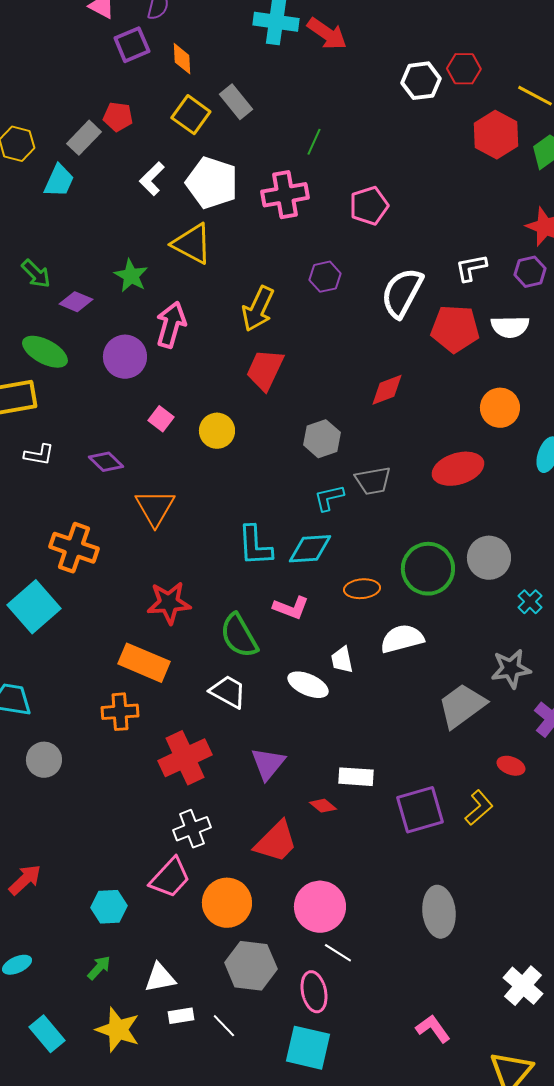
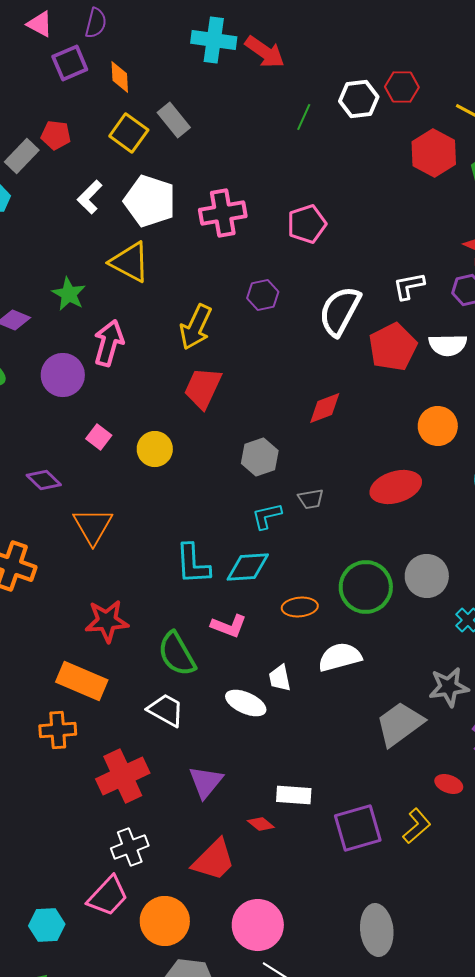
green line: (314, 142) -> (304, 117), moved
red pentagon: (455, 329) -> (393, 347), turned -30
gray trapezoid: (373, 481) -> (311, 499), size x0.7

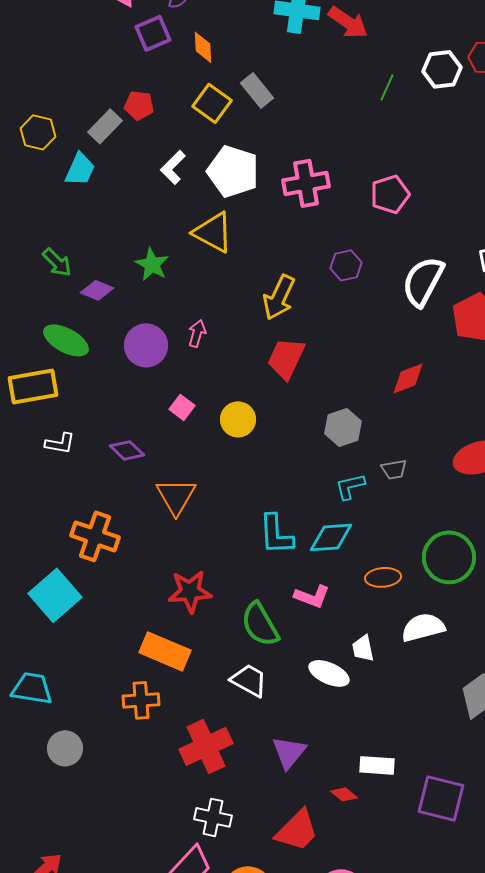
pink arrow: (109, 343) -> (197, 333), moved, size x0.6
purple square: (358, 828) -> (441, 798), turned 30
white cross: (130, 847) -> (213, 817), turned 33

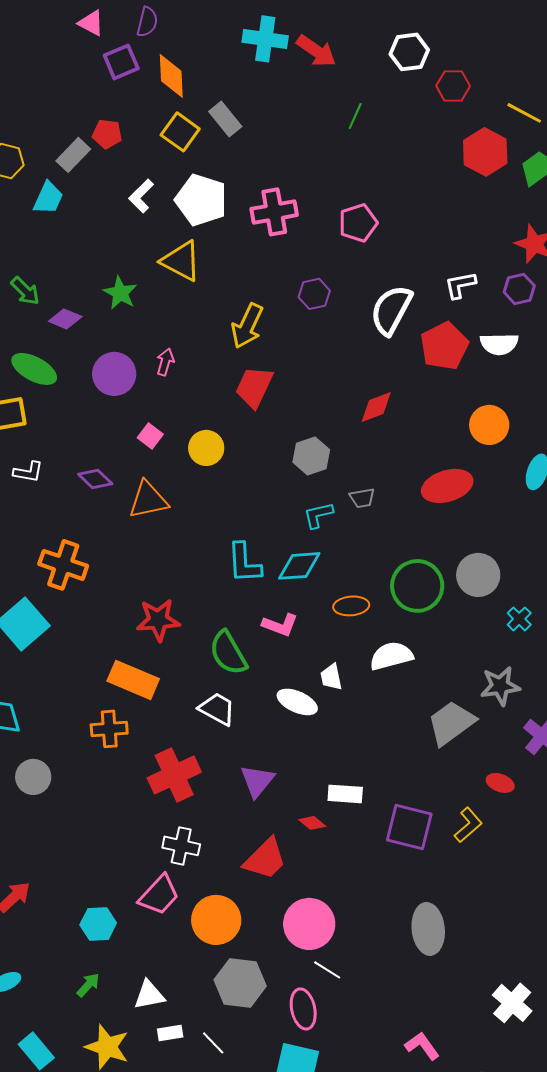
orange diamond: (203, 47) -> (171, 76), size x1.4
white hexagon: (442, 69) -> (409, 52), moved
orange triangle: (176, 496) -> (148, 500), moved, turned 48

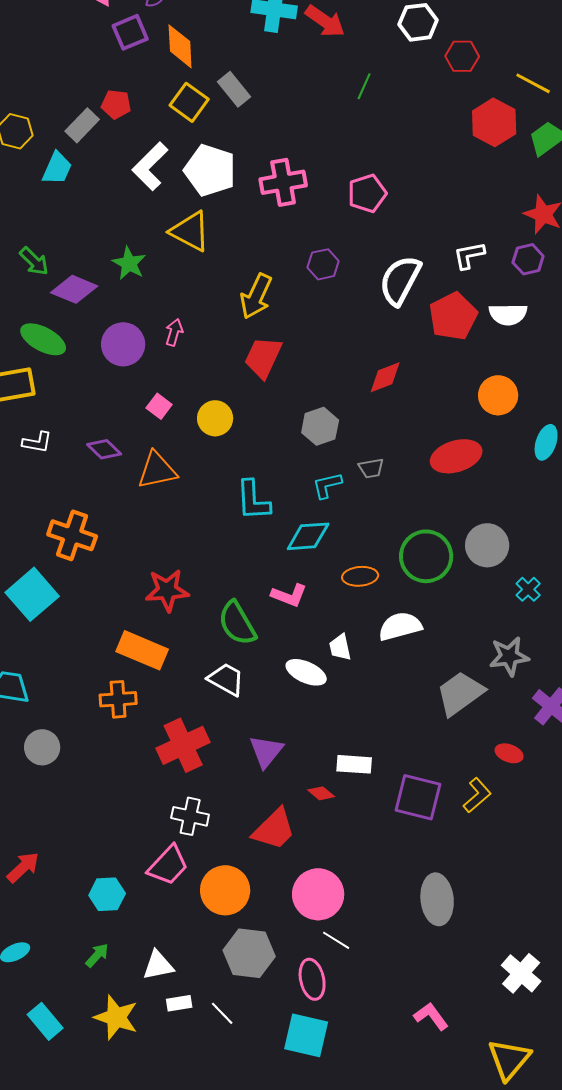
white L-shape: (141, 196) -> (150, 166), size x1.4
purple diamond: (65, 319) -> (74, 289), size x1.4
cyan L-shape: (244, 563) -> (253, 500), moved

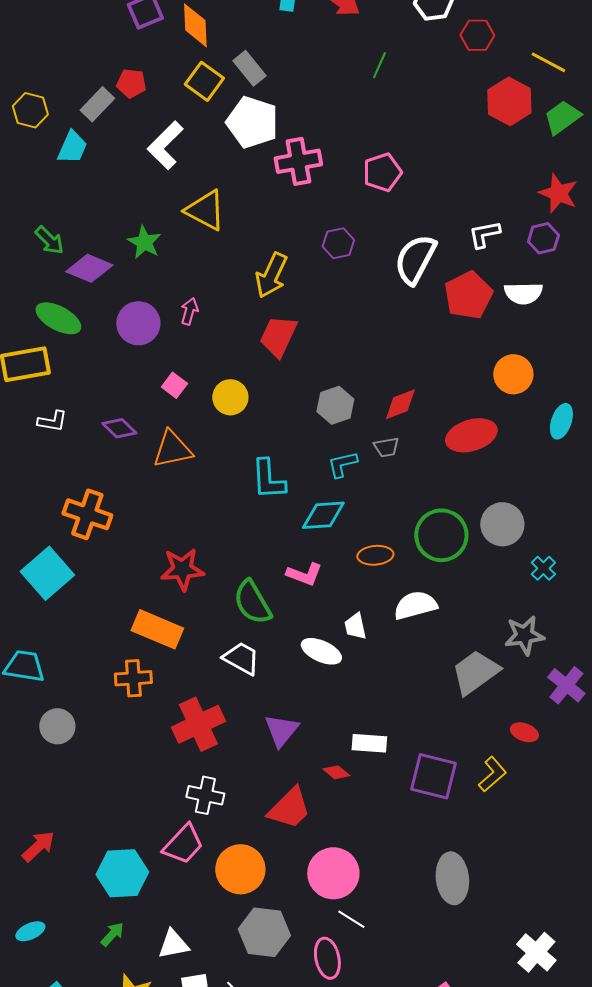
white pentagon: (210, 170) -> (252, 122), moved
red diamond: (385, 377) -> (400, 404), moved
cyan hexagon: (107, 894) -> (122, 873), size x1.4

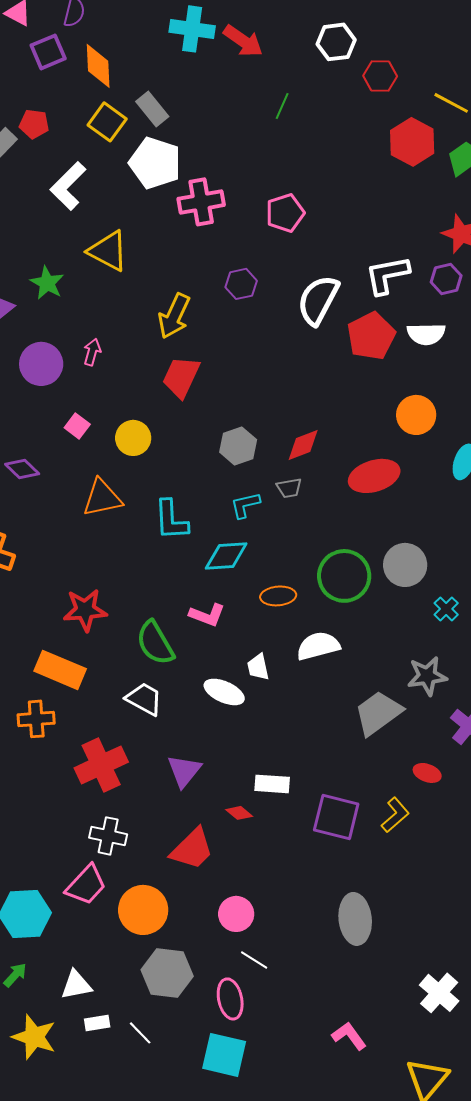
white L-shape: (484, 234) -> (387, 275), size x1.4
orange triangle: (172, 449) -> (102, 498), moved
pink circle: (333, 873) -> (236, 914), size x0.7

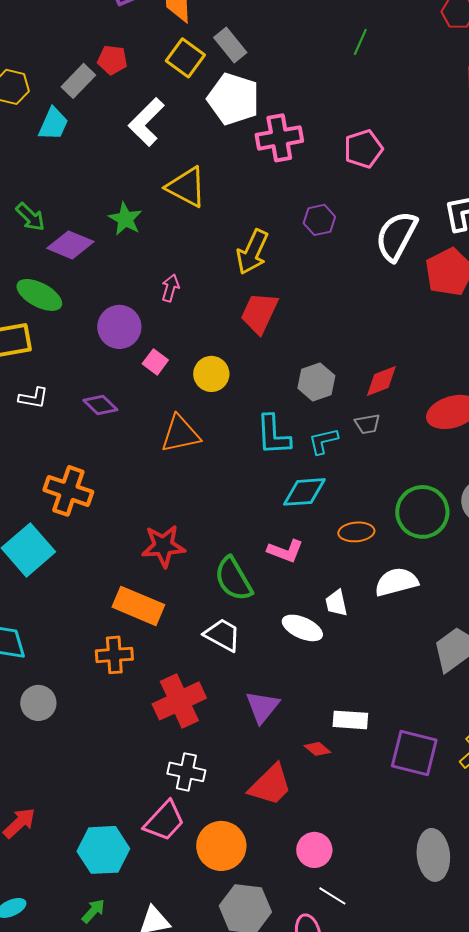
purple circle: (41, 364) -> (119, 327), moved
cyan L-shape: (171, 520) -> (273, 435), moved

